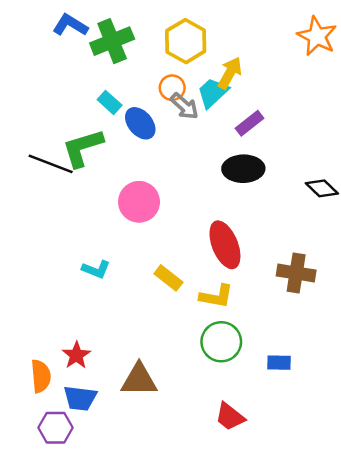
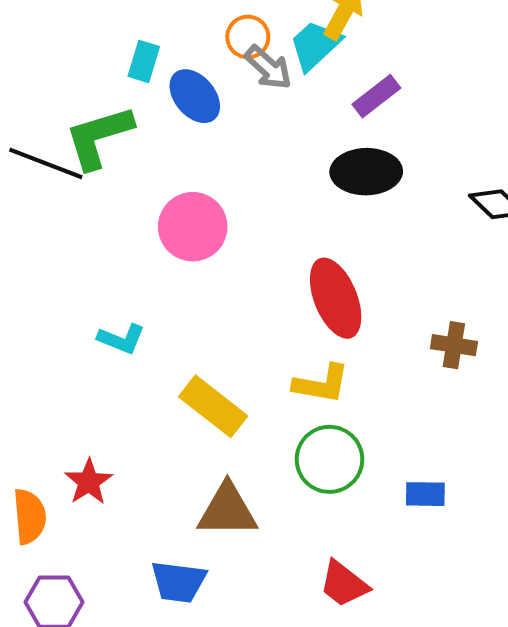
cyan rectangle: (110, 102) -> (144, 61), turned 65
brown cross: (296, 273) -> (454, 345), size x0.7
yellow rectangle: (168, 278) -> (213, 406), moved, size x1.4
brown triangle: (139, 380) -> (227, 510), moved
blue trapezoid: (80, 398) -> (178, 582), moved

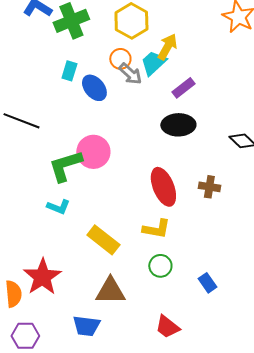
green L-shape: (99, 137) -> (65, 166), moved
brown cross: (454, 345) -> (209, 187), moved
green circle: (329, 459) -> (160, 266), size x0.7
red star: (89, 482) -> (42, 277), size x1.6
blue rectangle: (425, 494) -> (207, 283), turned 54

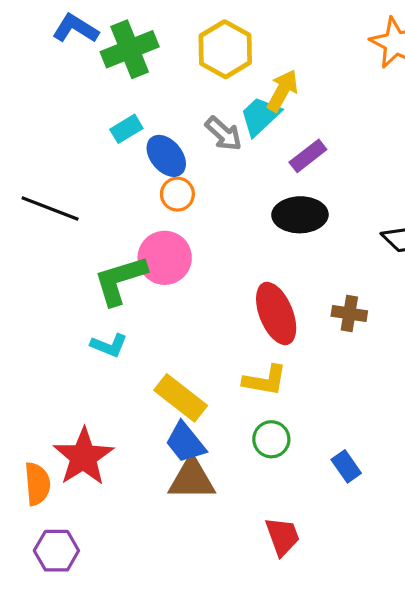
orange circle: (120, 59) -> (177, 194), moved
cyan rectangle: (69, 71) -> (126, 129), turned 42
blue trapezoid: (86, 326) -> (185, 442), moved, turned 44
red trapezoid: (167, 327) -> (282, 536), turned -148

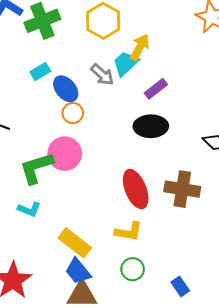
brown cross: (349, 313) -> (182, 189), size x1.6

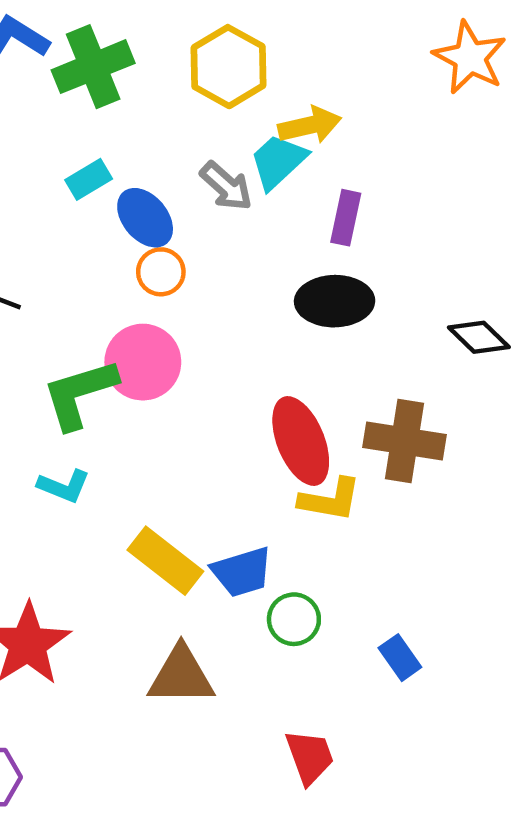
yellow arrow: (140, 47) -> (310, 125), turned 48
purple rectangle: (156, 89) -> (346, 218), turned -40
yellow L-shape: (129, 232) -> (330, 500), moved
blue trapezoid: (78, 271) -> (242, 572), moved, turned -68

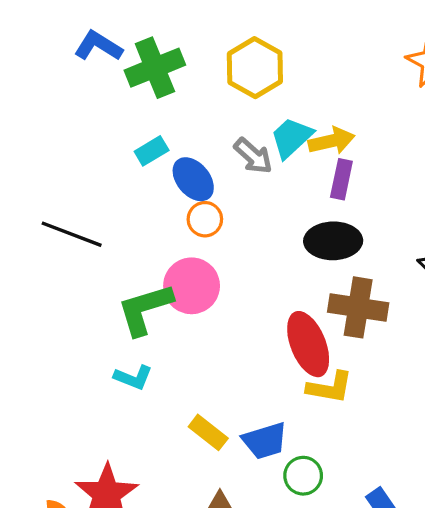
yellow arrow: (310, 125) -> (331, 141), moved
brown cross: (404, 441) -> (358, 307), moved
yellow rectangle: (165, 561) -> (208, 432), size x0.7

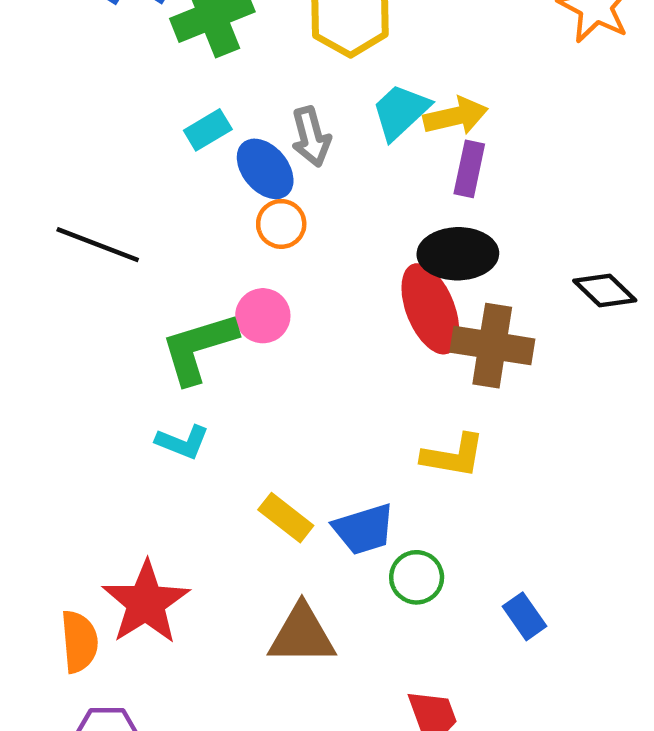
gray arrow: (253, 156) -> (311, 137), moved, turned 33
pink circle: (192, 286) -> (263, 316), size x0.7
red ellipse: (308, 344) -> (430, 309), moved

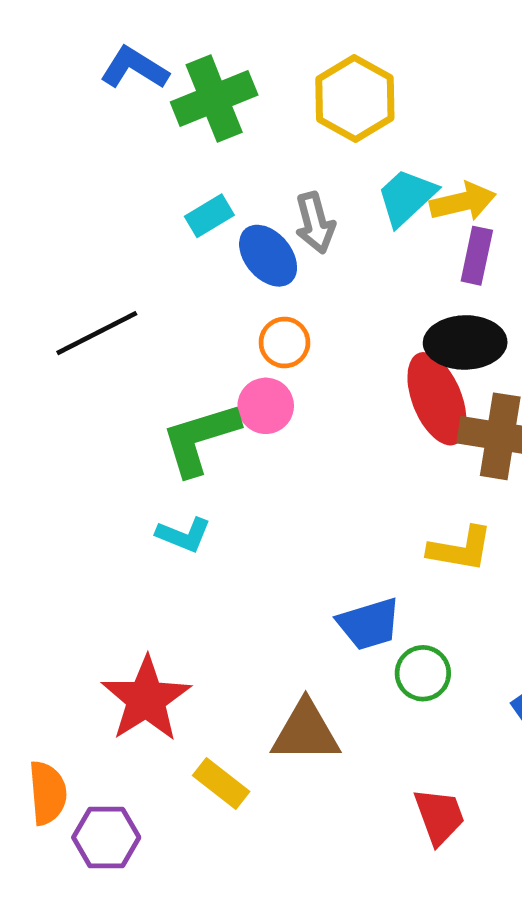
orange circle: (281, 224) -> (284, 342), moved
black line: (98, 245) -> (97, 333), turned -48
yellow rectangle: (286, 518) -> (221, 783), moved
orange semicircle: (79, 642) -> (48, 793), moved

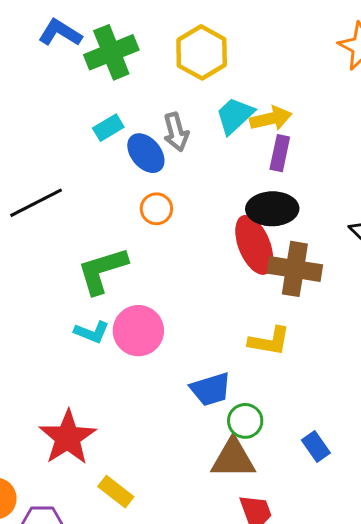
pink circle: (266, 406) -> (138, 331), moved, size x1.4
brown triangle: (306, 732) -> (233, 459), moved

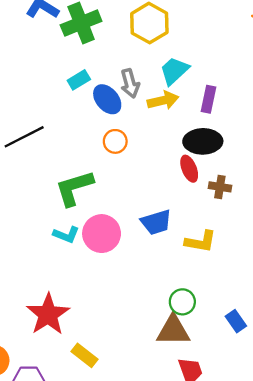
yellow arrow: (271, 119) -> (163, 100), moved
red ellipse: (254, 245) -> (189, 169), size x0.6
brown cross: (295, 269) -> (220, 187), size x0.6
blue trapezoid: (211, 389) -> (156, 222), moved

